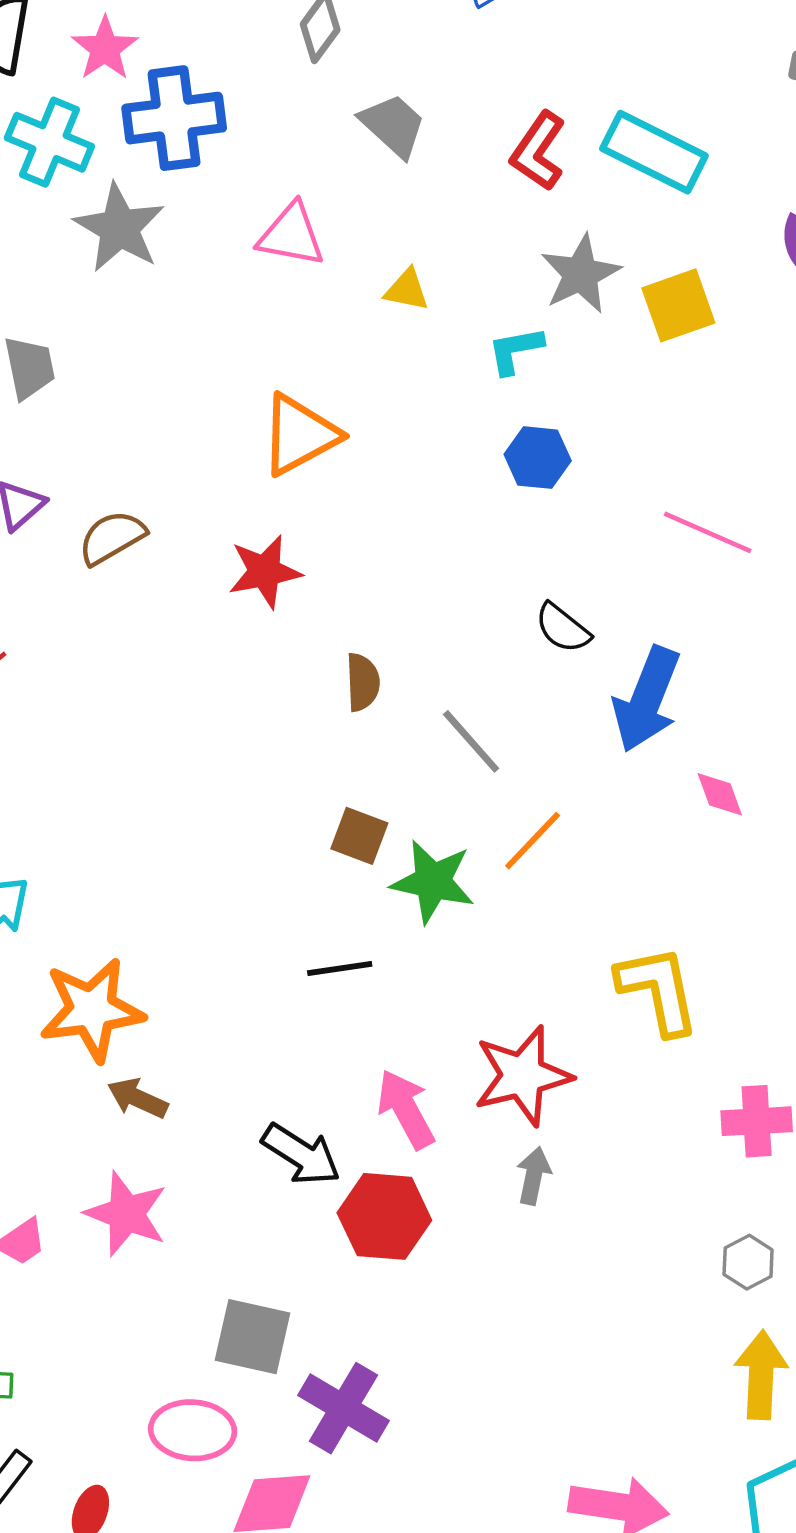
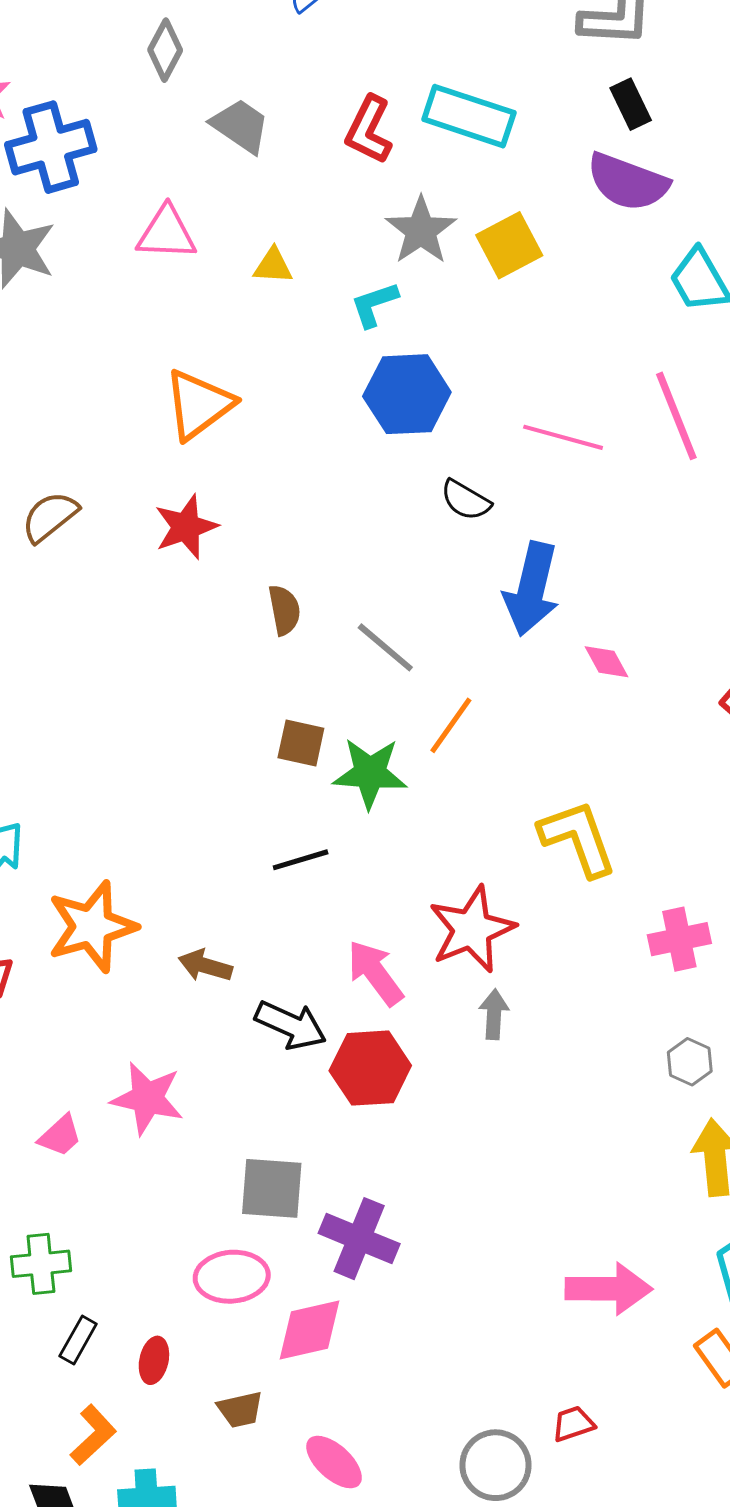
blue hexagon: (538, 458) -> (407, 394), size x1.5
black semicircle: (563, 628) -> (466, 500), moved
brown arrow: (138, 1098) -> (205, 966), moved

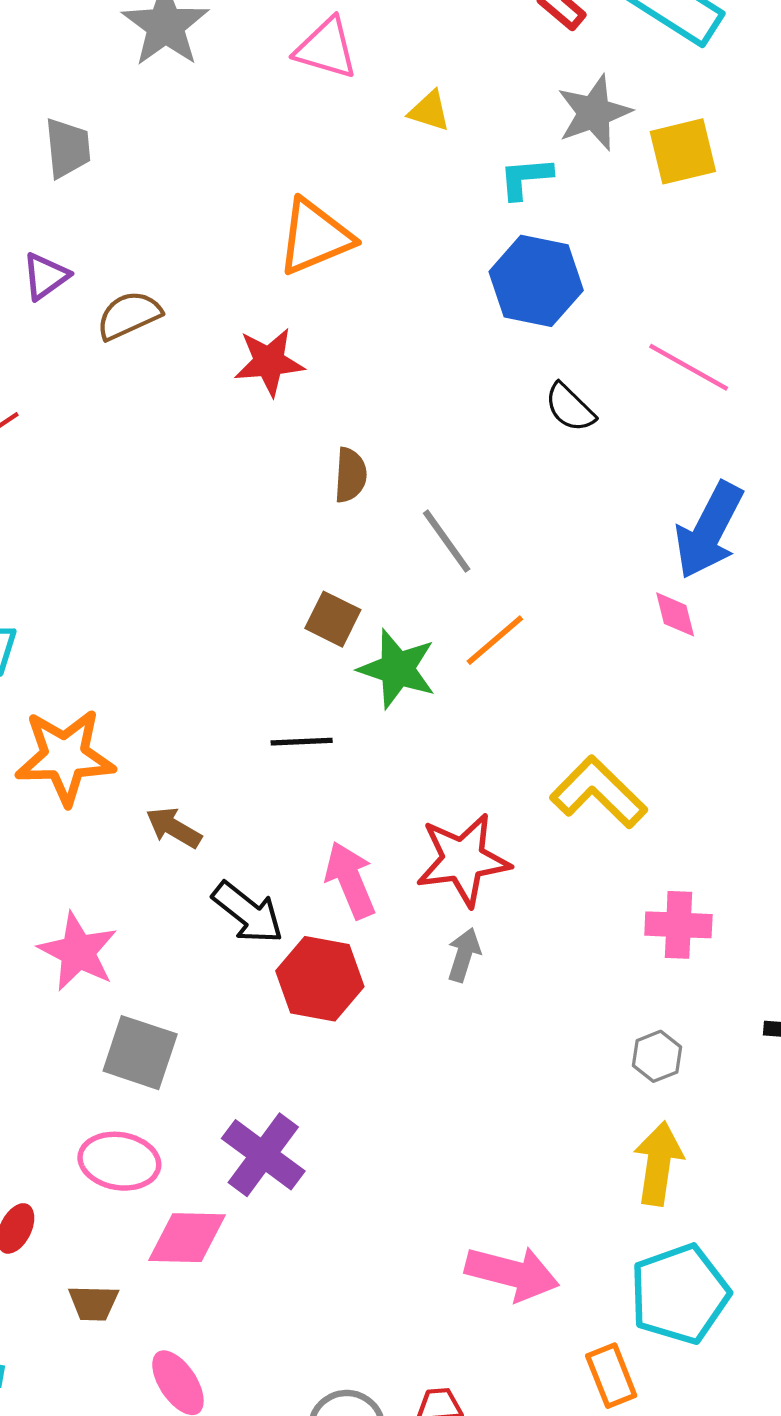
blue arrow: (532, 589) -> (709, 530), moved
yellow L-shape: (578, 838) -> (599, 792), turned -40
gray square: (272, 1188) -> (140, 1053), moved

